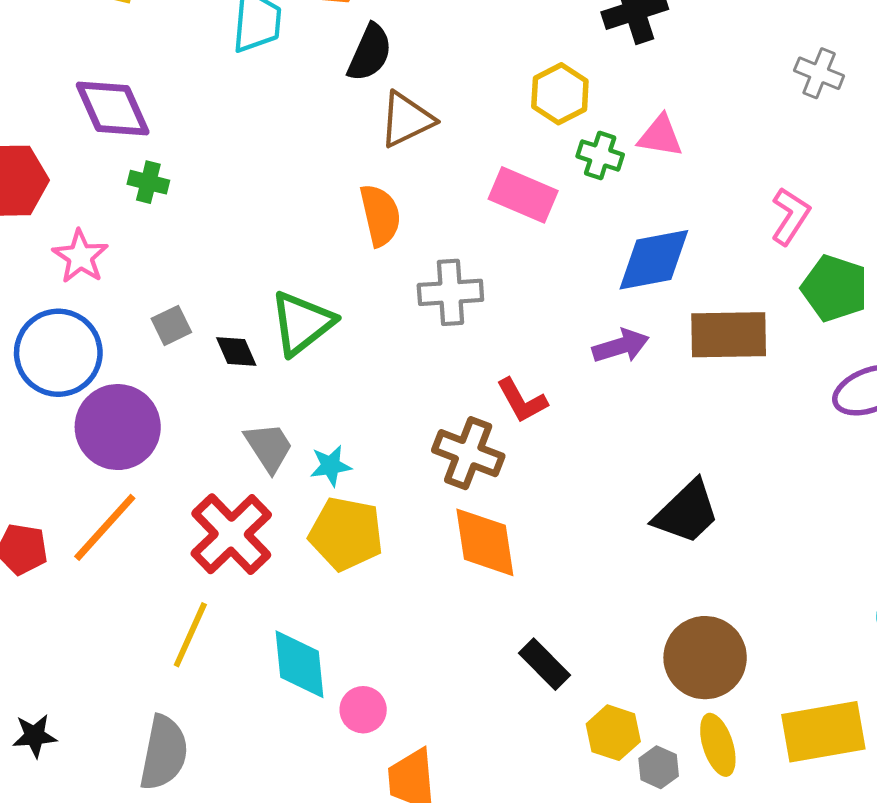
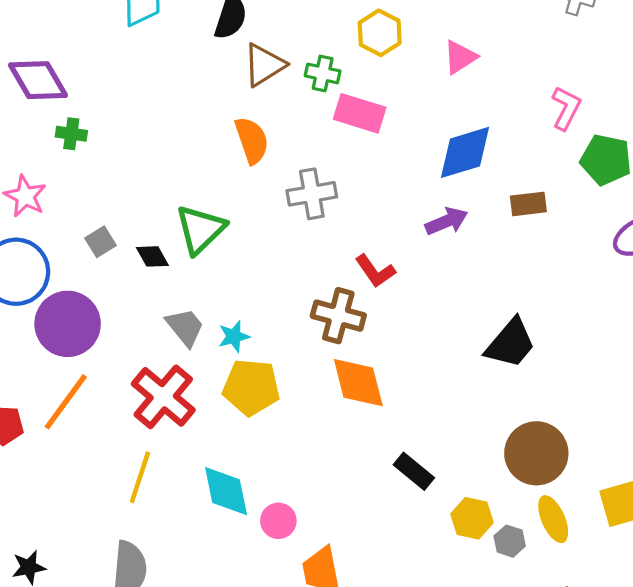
pink triangle: (660, 136) -> (460, 57), turned -36
green cross: (600, 155) -> (323, 73), moved
brown rectangle: (729, 335) -> (528, 204), size x0.6

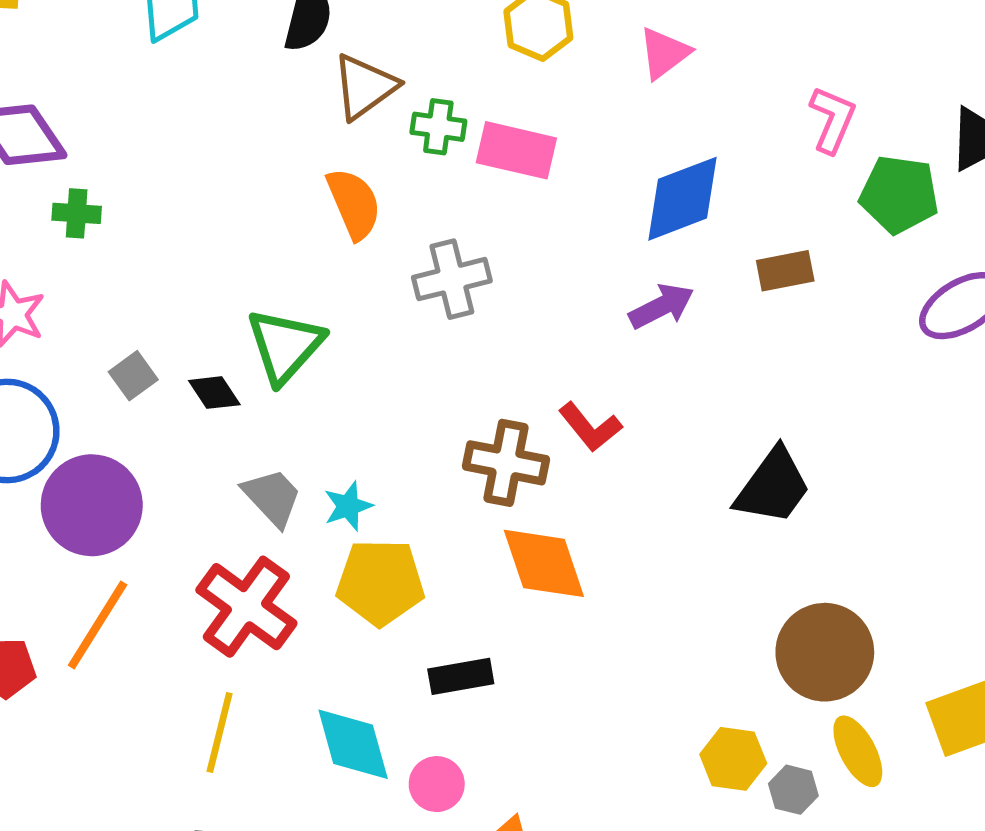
green cross: (323, 73) -> (438, 127), moved
red L-shape: (375, 271) -> (590, 427), moved
black rectangle: (414, 471) -> (461, 676), moved, turned -45

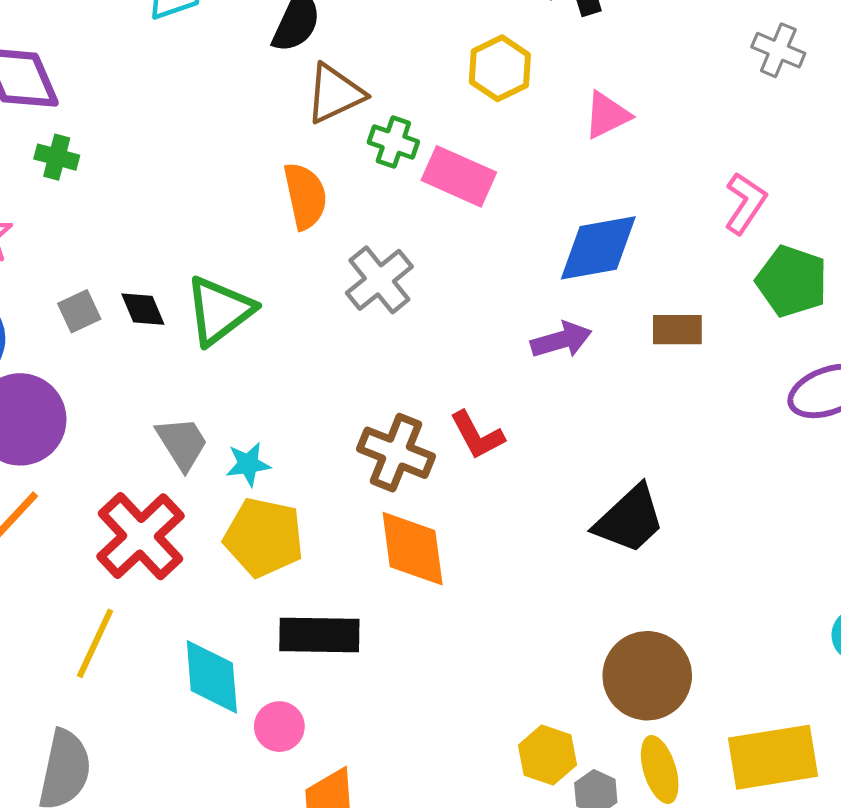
gray cross: (452, 279) -> (379, 280), turned -36
black diamond: (214, 393) -> (143, 309), moved
black rectangle: (461, 676) -> (319, 635), size x1.4

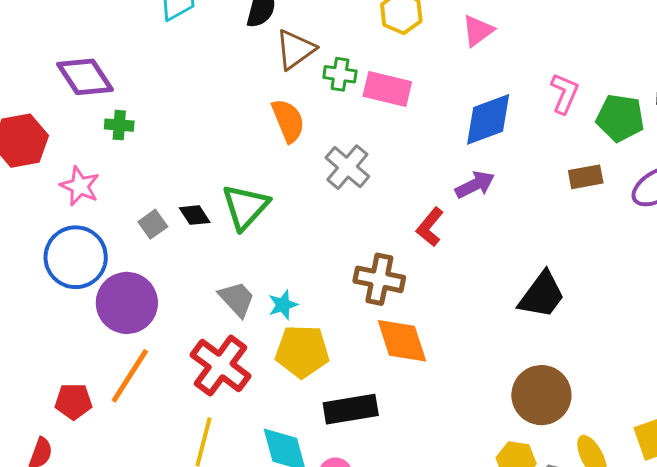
pink L-shape: (745, 203) -> (565, 93), moved
brown rectangle: (677, 330) -> (586, 177), moved
red L-shape: (477, 435) -> (430, 227), moved, turned 78
brown circle: (647, 676) -> (541, 395), moved

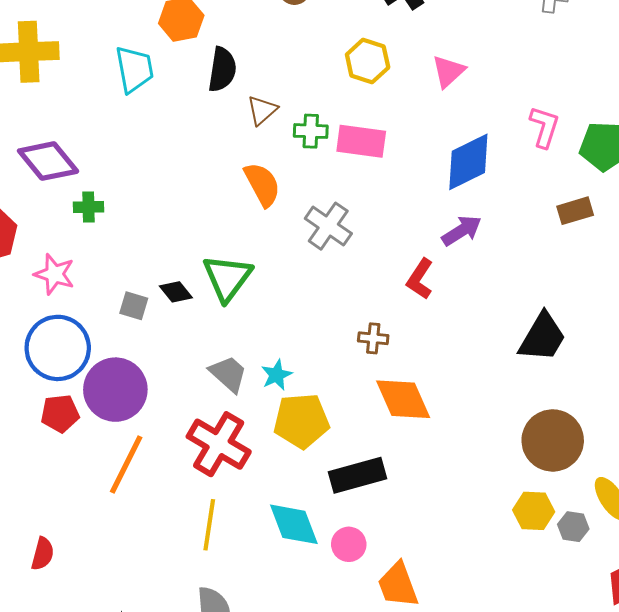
brown triangle: (295, 49) -> (262, 110), size x0.7
gray square: (153, 224) -> (134, 306), turned -32
brown cross: (379, 279) -> (373, 338), size x0.6
red pentagon: (73, 401) -> (60, 414), moved

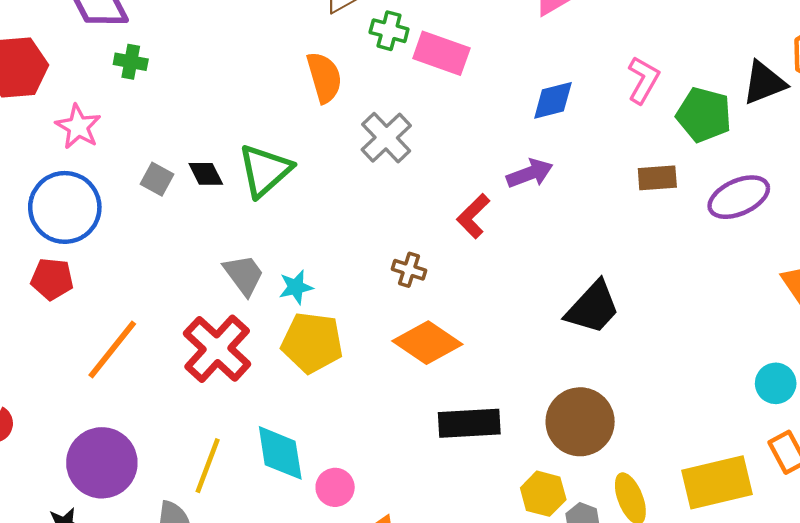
blue diamond: (468, 162) -> (553, 100), size x0.7
purple circle: (115, 390) -> (102, 463), moved
orange diamond: (403, 399) -> (427, 343), turned -44
black rectangle: (358, 475) -> (469, 423), moved
yellow line: (209, 525) -> (208, 466), moved

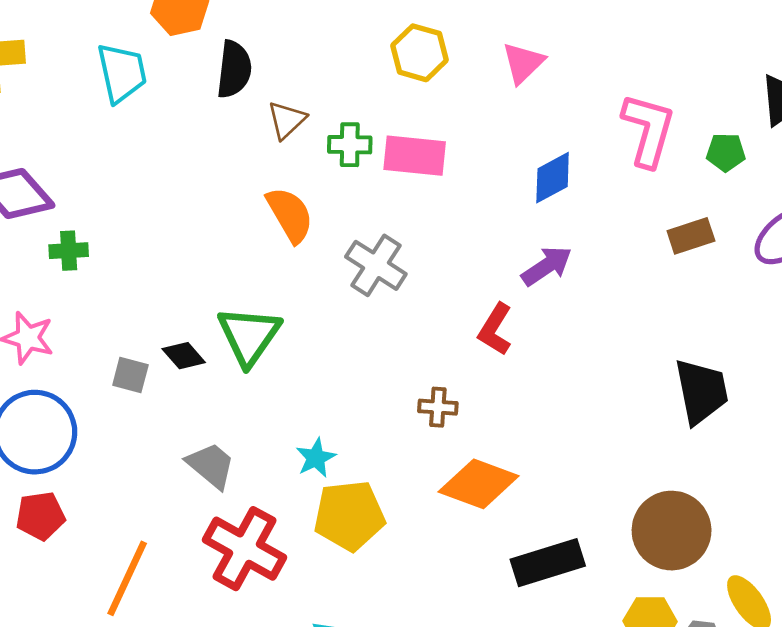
pink L-shape: (643, 80) -> (648, 130), size x1.4
green pentagon: (704, 115) -> (726, 152), size x0.6
gray trapezoid: (244, 275) -> (211, 465), moved
black trapezoid: (593, 308) -> (701, 391), moved, turned -40

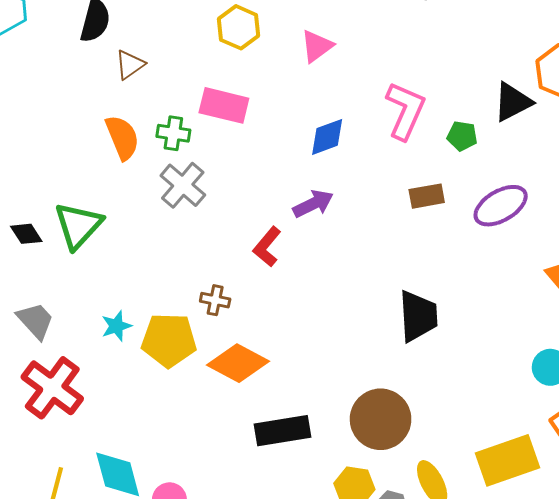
green cross: (350, 145) -> (173, 133), moved
yellow pentagon: (349, 516) -> (169, 340), moved

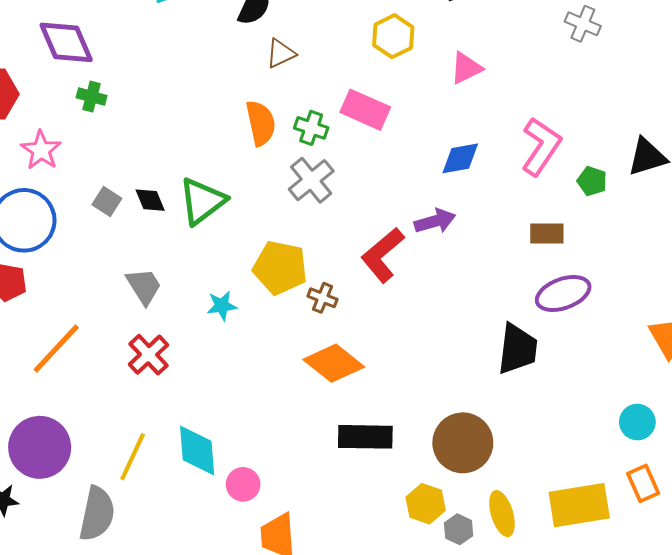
purple ellipse: (501, 206) -> (563, 293), moved
red L-shape: (267, 247) -> (383, 255), size x1.4
yellow pentagon: (169, 340) -> (280, 268), moved
red cross: (52, 388) -> (149, 355), size x0.7

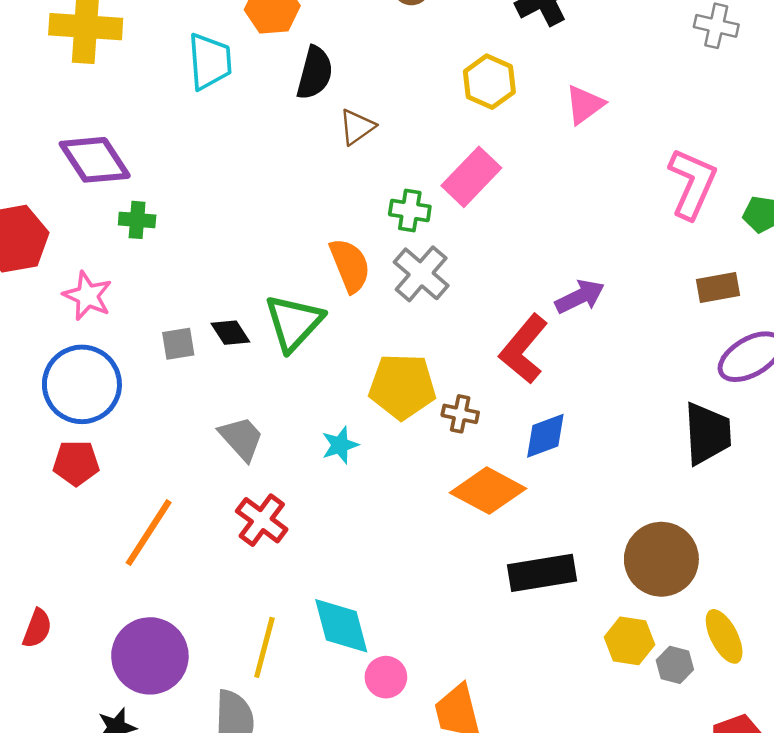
pink rectangle: (365, 110) -> (471, 177), turned -60
orange semicircle: (261, 123) -> (350, 265), moved
blue diamond: (460, 158) -> (545, 436), moved
gray square: (107, 202) -> (178, 344), turned -32
pink circle: (243, 484) -> (386, 677), moved

